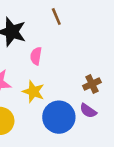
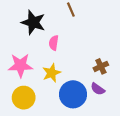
yellow star: (33, 92) -> (52, 73), turned 30

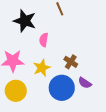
brown cross: (101, 66) -> (71, 62), moved, turned -32

